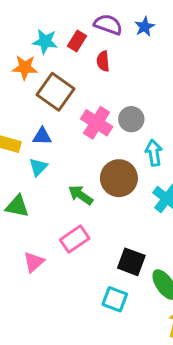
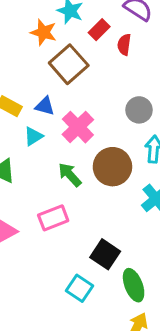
red rectangle: (77, 41) -> (99, 30), moved
pink cross: (97, 123) -> (78, 127), moved

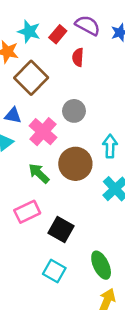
red rectangle: (99, 30) -> (58, 34), moved
gray circle: (139, 110) -> (74, 111), moved
black square: (105, 254) -> (61, 230), moved

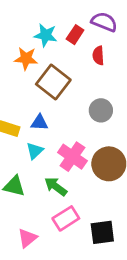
pink cross: (43, 132) -> (72, 157), moved
green arrow: (39, 173) -> (56, 186), moved
black square: (61, 230) -> (102, 232), turned -30

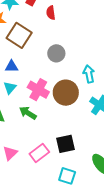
pink rectangle: (66, 218) -> (39, 153), moved

